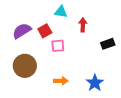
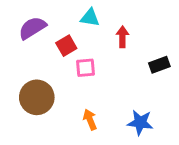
purple semicircle: (22, 31) -> (32, 28), moved
orange arrow: (61, 81) -> (90, 119), turned -112
blue star: (95, 83) -> (140, 122), turned -30

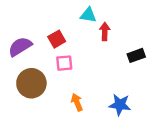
cyan triangle: (90, 18) -> (88, 15), moved
purple semicircle: (32, 28) -> (20, 47), moved
pink square: (86, 68) -> (64, 63), moved

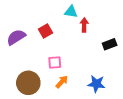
pink square: (64, 63) -> (55, 63), moved
brown circle: (31, 83) -> (28, 83), moved
orange arrow: (77, 102) -> (62, 82), turned 64

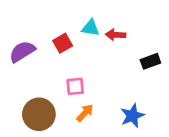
cyan triangle: (71, 12) -> (91, 28), moved
red arrow: (84, 25) -> (116, 35), turned -88
blue star: (96, 84) -> (132, 116), turned -30

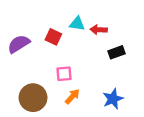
red square: (63, 43) -> (53, 37), turned -35
black rectangle: (150, 61) -> (116, 52), moved

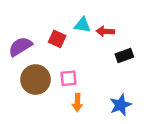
orange arrow: (72, 96) -> (77, 102), turned 140
brown circle: (33, 98) -> (36, 80), moved

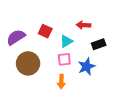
cyan triangle: (82, 25) -> (66, 41), moved, turned -40
pink square: (69, 78) -> (64, 59), moved
blue star: (121, 105) -> (87, 66), moved

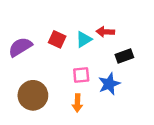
cyan triangle: (66, 41) -> (84, 39), moved
brown circle: (28, 63) -> (33, 95), moved

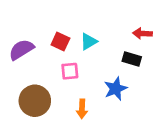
red arrow: (105, 32) -> (142, 33), moved
black rectangle: (124, 56) -> (132, 59), turned 36
pink square: (81, 75) -> (70, 71), moved

